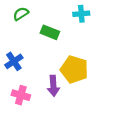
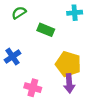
purple arrow: (53, 86) -> (69, 83), moved
pink cross: (21, 95) -> (33, 88), moved

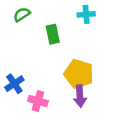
green rectangle: (46, 30) -> (53, 34), turned 56
blue cross: (12, 57) -> (14, 84), moved

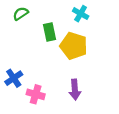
cyan cross: (86, 14) -> (81, 14), turned 35
yellow pentagon: (79, 74) -> (74, 46), moved

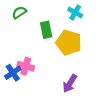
purple arrow: (75, 90) -> (70, 83), turned 36
pink cross: (36, 94) -> (26, 66), moved

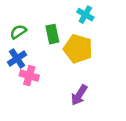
green semicircle: (19, 12) -> (18, 32), moved
blue cross: (13, 73) -> (17, 58), moved

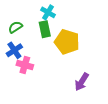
cyan cross: (85, 15) -> (48, 12), moved
purple arrow: (79, 95) -> (82, 82), moved

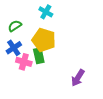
green rectangle: (45, 29) -> (39, 56), moved
yellow pentagon: (67, 42) -> (44, 40), moved

